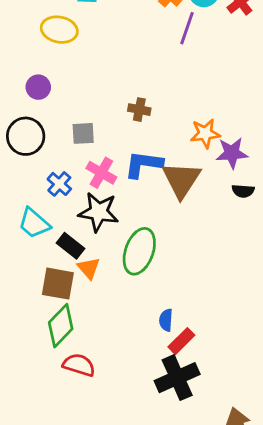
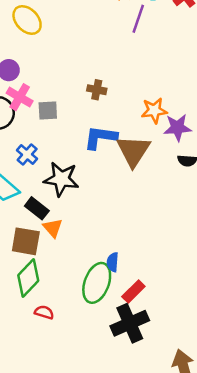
yellow ellipse: (59, 30) -> (27, 20), turned 36
pink cross: (101, 173) -> (20, 97), moved
green ellipse: (139, 251) -> (97, 283), moved
blue semicircle: (166, 320) -> (113, 262), moved
red semicircle: (79, 365) -> (44, 312), size x0.7

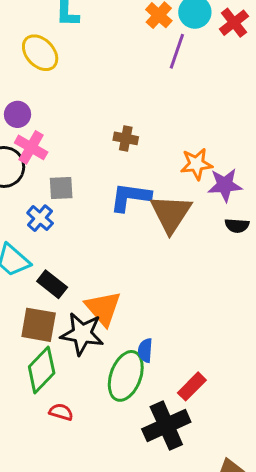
gray square: (48, 110) -> (61, 188), moved
black star: (61, 179) -> (82, 334), moved
orange triangle: (53, 228) -> (103, 308), moved, size x1.5
red rectangle: (133, 291) -> (192, 386), moved

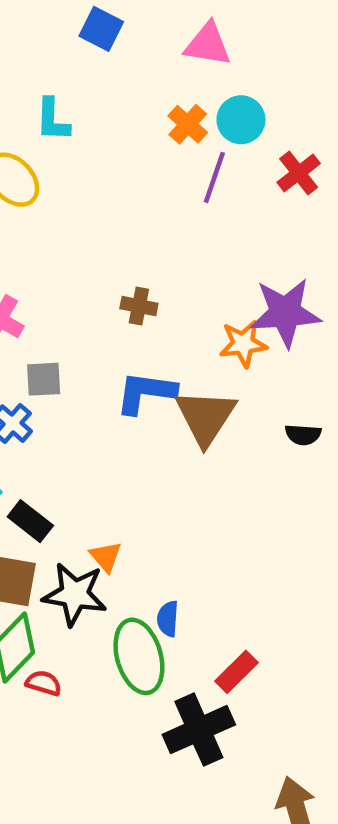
red cross: (234, 23) -> (299, 173), moved
purple star: (225, 185) -> (285, 313), moved, size x1.4
orange triangle: (103, 308) -> (106, 557), size x0.6
green ellipse: (126, 376) -> (139, 656), turned -36
red semicircle: (61, 412) -> (44, 683), moved

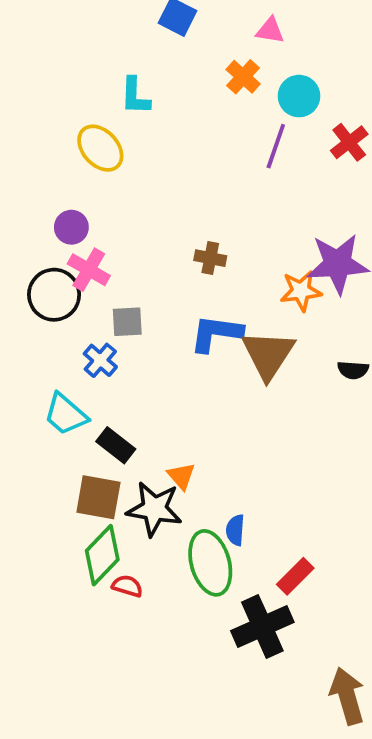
pink triangle: (208, 44) -> (270, 30), size x0.7
orange cross: (188, 124) -> (243, 77), moved

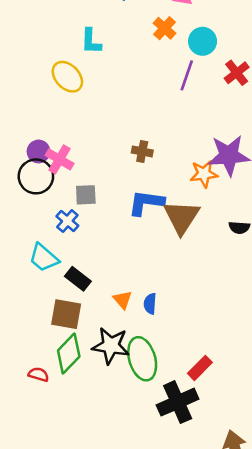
purple circle: (71, 227) -> (39, 151), moved
black star: (154, 509) -> (111, 346), moved
blue semicircle: (235, 530) -> (150, 304), moved
red semicircle: (127, 586) -> (39, 375), moved

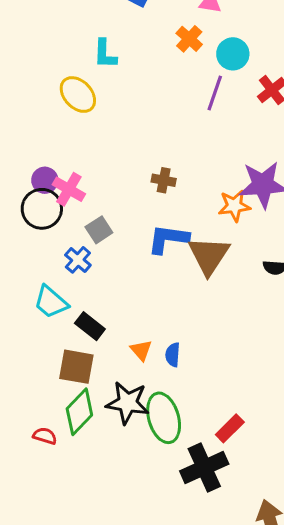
gray square: (86, 195) -> (99, 230), turned -30

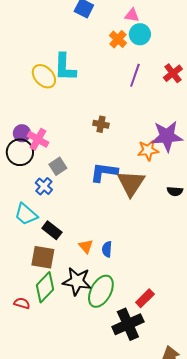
cyan L-shape: (105, 54) -> (65, 67), moved, size x1.4
cyan circle: (233, 54) -> (140, 34), moved
brown cross: (164, 180) -> (101, 124), moved
green ellipse: (164, 418) -> (101, 291), turned 44

